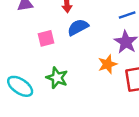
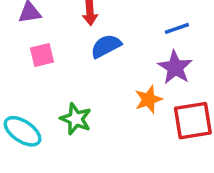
pink square: (46, 38) -> (42, 55), moved

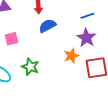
pink square: (42, 55) -> (11, 39), moved

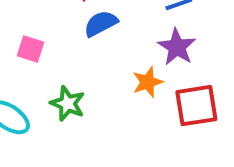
pink square: (11, 39) -> (30, 49), turned 32

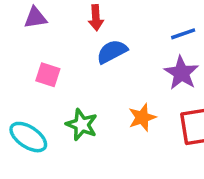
orange star: (148, 82) -> (142, 117), moved

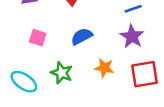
blue semicircle: (112, 52) -> (82, 36), moved
orange star: (142, 117) -> (104, 68), turned 30

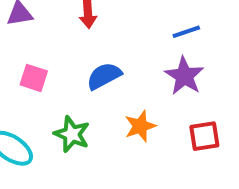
orange star: (104, 68) -> (140, 126), turned -30
red square: (145, 74) -> (204, 136), size x0.7

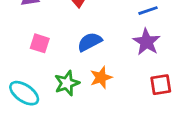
orange star: (140, 126) -> (101, 77), moved
green star: (72, 134) -> (67, 83), turned 30

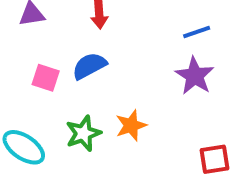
blue semicircle: (90, 42) -> (89, 66), moved
red square: (161, 85) -> (214, 159), moved

